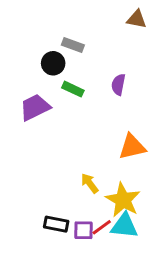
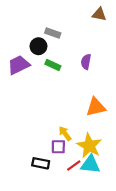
purple trapezoid: (35, 107) -> (19, 65), moved
purple square: (83, 230) -> (58, 147), moved

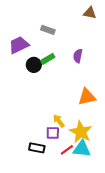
black circle: (38, 46) -> (34, 65), moved
purple trapezoid: (19, 65) -> (19, 45), moved
green rectangle: (53, 65) -> (48, 59), turned -56

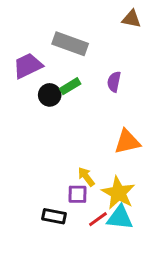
gray rectangle: (48, 30) -> (70, 44), size x1.6

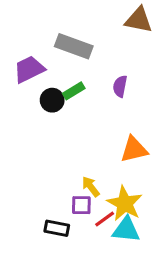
brown triangle: (132, 19) -> (139, 20), size x1.4
red line: (98, 219) -> (105, 219), moved

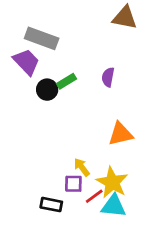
gray rectangle: (74, 46) -> (42, 38), moved
purple trapezoid: (29, 69) -> (26, 62), turned 72

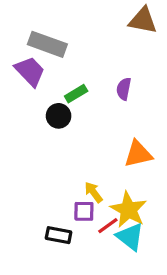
black circle: (47, 90) -> (59, 116), moved
cyan triangle: (114, 206) -> (130, 237), turned 32

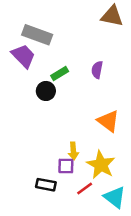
orange triangle: (138, 154) -> (108, 121), turned 50
yellow arrow: (94, 192) -> (73, 151), turned -147
red line: (108, 226) -> (85, 188), moved
cyan triangle: (130, 237) -> (115, 197), moved

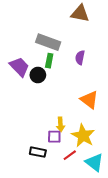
brown triangle: (112, 16) -> (80, 13), moved
gray rectangle: (37, 35) -> (48, 42), moved
purple trapezoid: (23, 56) -> (19, 67), moved
green rectangle: (60, 73) -> (49, 61), turned -48

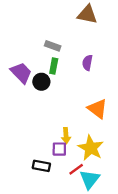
gray rectangle: (48, 42) -> (53, 46), size x0.6
cyan triangle: (94, 162) -> (90, 179), moved, turned 30

